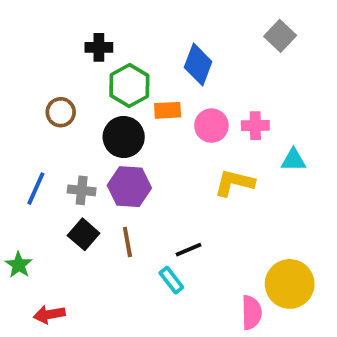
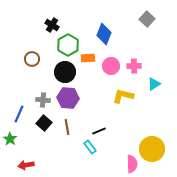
black cross: (99, 47) -> (52, 25), turned 32
cyan triangle: (293, 160) -> (154, 84), turned -32
blue line: (36, 189) -> (19, 114), moved

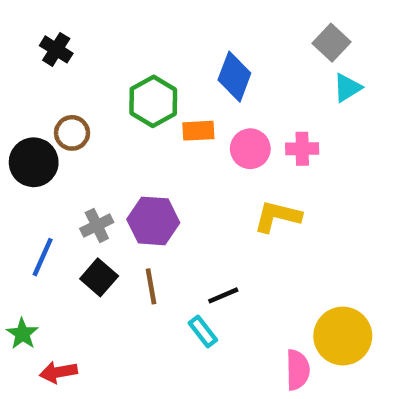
black cross: (52, 25) -> (56, 49), moved
black circle: (65, 72) -> (34, 162), moved
cyan triangle: (154, 84) -> (347, 88), moved
gray cross: (43, 100) -> (97, 225), turned -32
green star: (10, 139) -> (22, 334), moved

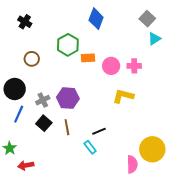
blue diamond: (234, 77) -> (96, 19), moved
black circle: (34, 162) -> (15, 89), moved

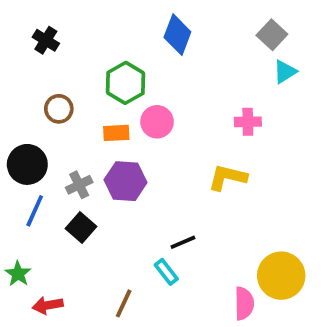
orange rectangle: (88, 58) -> (116, 133), moved
pink circle: (111, 66) -> (157, 122), moved
brown line: (67, 127) -> (124, 303), moved, turned 35

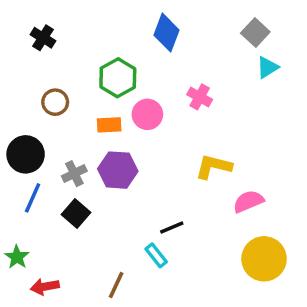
pink cross: (248, 122) -> (200, 97), moved, turned 30
pink semicircle: (244, 303) -> (248, 201), moved, turned -112

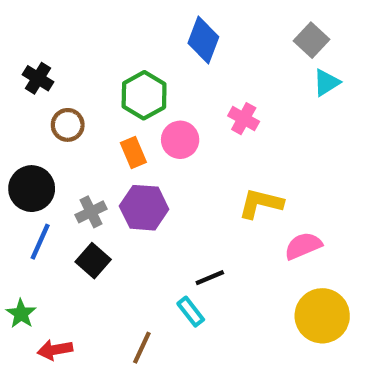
black cross: (43, 38) -> (38, 78), moved
orange rectangle: (109, 125) -> (133, 153), turned 70

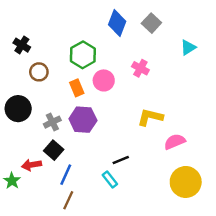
gray square: (312, 40) -> (151, 23), moved
blue line: (40, 242) -> (66, 175), moved
brown line: (142, 348) -> (68, 200), moved
red arrow: (55, 350) -> (32, 165), moved

